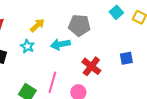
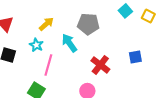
cyan arrow: (60, 44) -> (69, 43), turned 66
pink line: (52, 82) -> (48, 65), moved

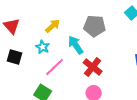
pink line: (48, 65) -> (55, 67), turned 30
red cross: (100, 65) -> (93, 67), moved

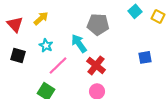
yellow arrow: (53, 26) -> (41, 18), moved

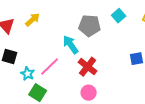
cyan square: (135, 11) -> (119, 16), moved
cyan star: (46, 45) -> (28, 74), moved

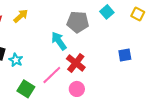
pink line: (50, 67) -> (52, 75), moved
cyan star: (28, 74) -> (16, 60), moved

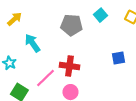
cyan arrow: (59, 41) -> (32, 43), moved
red cross: (76, 63) -> (69, 66), turned -30

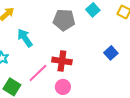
blue square: (118, 58) -> (111, 53), turned -32

